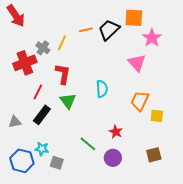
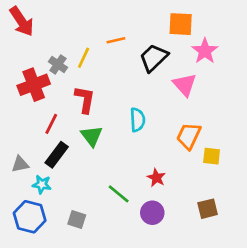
black trapezoid: (109, 30) -> (154, 58), moved
cyan star: (42, 149) -> (42, 184), moved

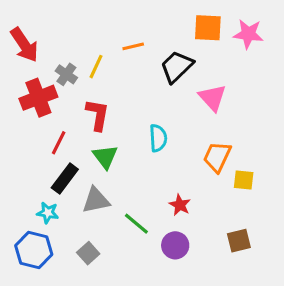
red arrow: (22, 21) -> (24, 45), moved
pink star: (205, 51) -> (248, 34), moved, turned -30
gray triangle: (20, 164) -> (96, 200), moved, size x1.4
gray square: (77, 219) -> (88, 253), turned 30

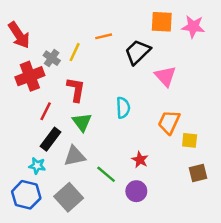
brown square: (239, 241) -> (198, 173), moved
gray square: (88, 253) -> (69, 197), size x1.6

